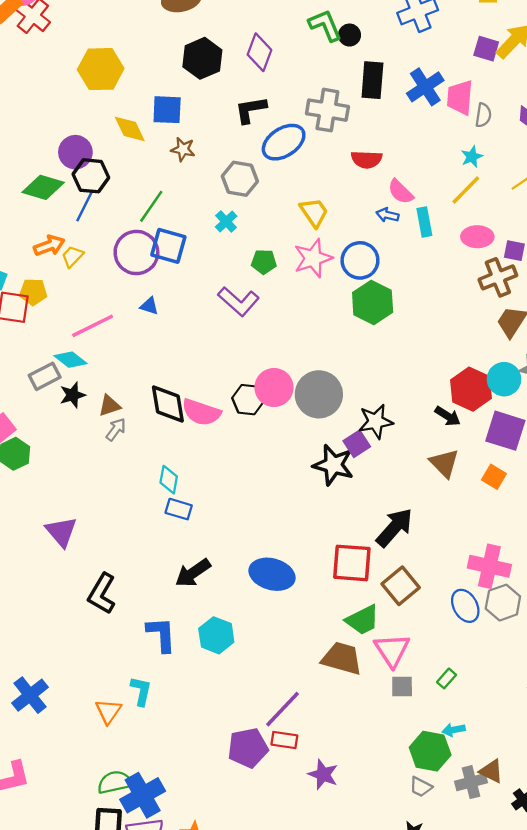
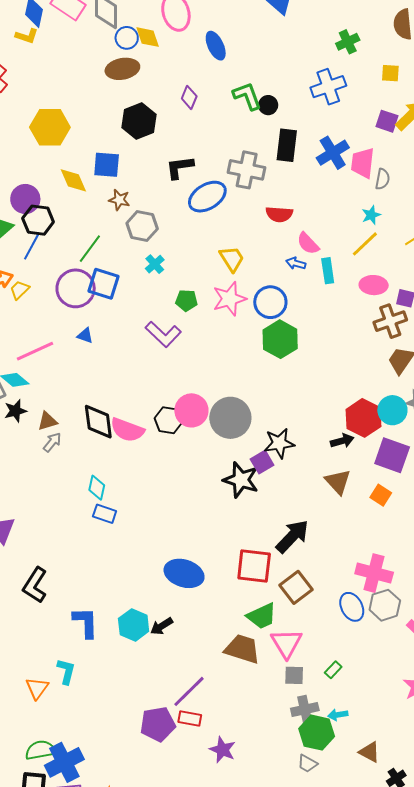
purple diamond: (259, 52) -> (189, 97), moved, size x0.7
gray hexagon: (240, 179) -> (142, 226), moved
black arrow: (448, 416) -> (342, 441), turned -50
black arrow: (193, 573) -> (162, 626), moved, size x0.7
gray cross: (471, 782) -> (305, 709), moved

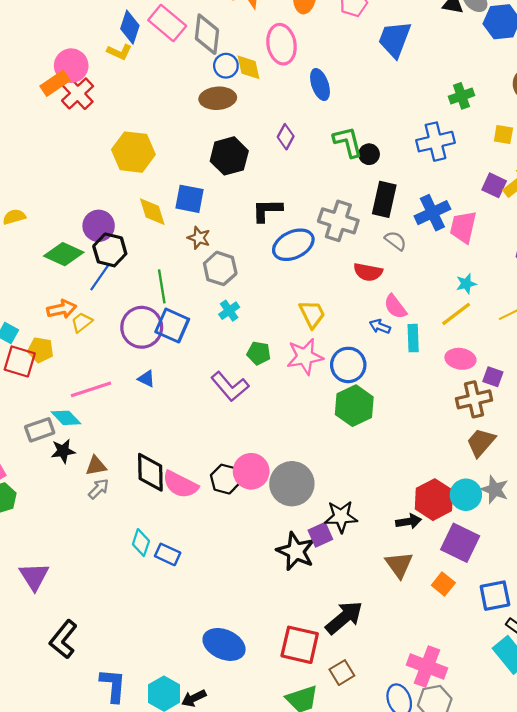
gray semicircle: (382, 179) -> (396, 241), moved, turned -70
green line: (90, 249) -> (162, 286), turned -52
blue rectangle: (105, 514) -> (168, 554), moved
brown square: (296, 587) -> (342, 673), size x0.7

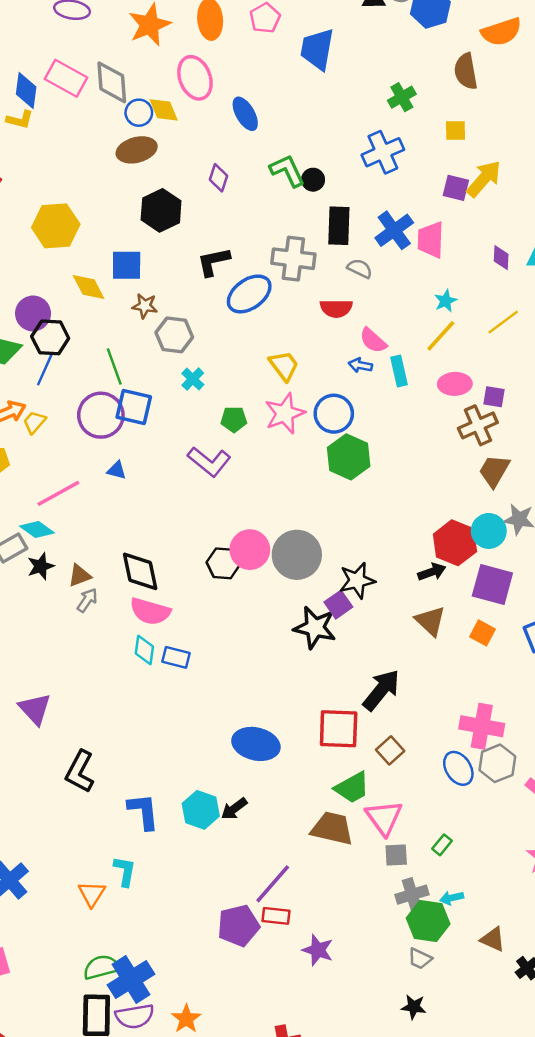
pink semicircle: (180, 484) -> (150, 611), moved

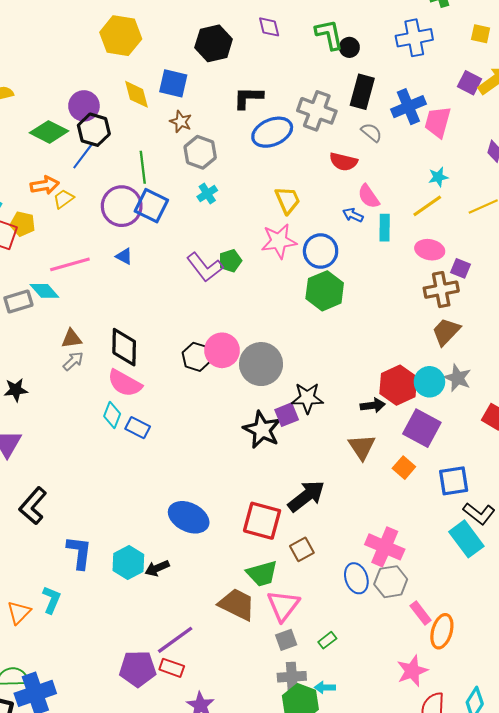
purple diamond: (219, 178) -> (269, 27), turned -45
green pentagon: (234, 419) -> (230, 261), moved, turned -30
black star: (41, 566) -> (16, 390), moved
gray square: (396, 855) -> (286, 640), turned -30

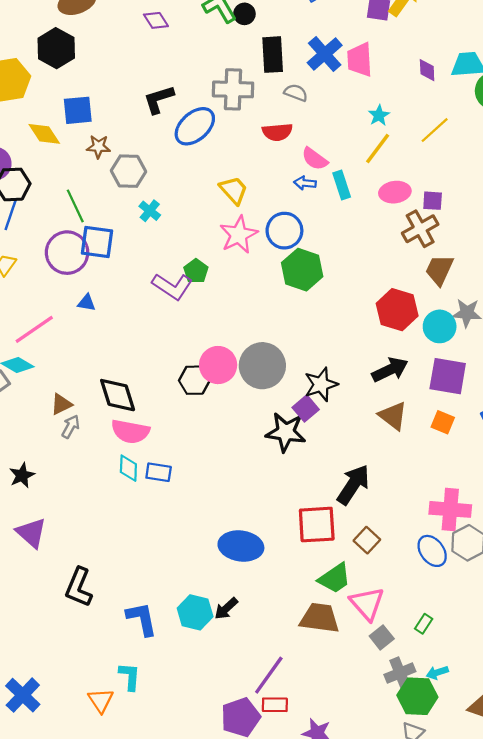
black hexagon: (214, 43) -> (56, 48), moved
red hexagon: (398, 385) -> (397, 310), moved
black arrow: (373, 405) -> (390, 370), size x1.4

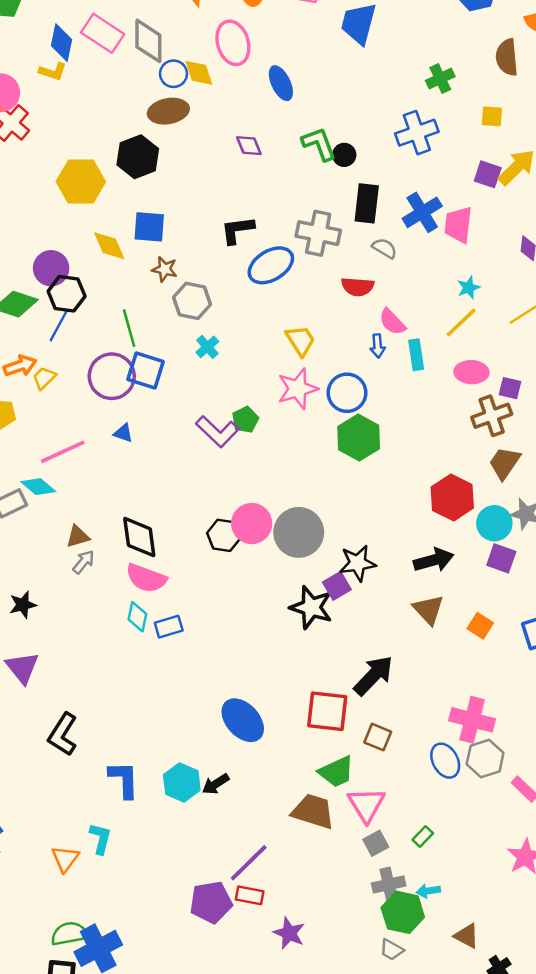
blue arrow: (305, 183) -> (378, 346), turned -110
purple square: (448, 376) -> (501, 558), moved, size x0.7
blue rectangle: (159, 472) -> (169, 627), turned -35
brown square: (367, 540) -> (378, 737), turned -30
blue ellipse: (241, 546) -> (243, 720), turned 30

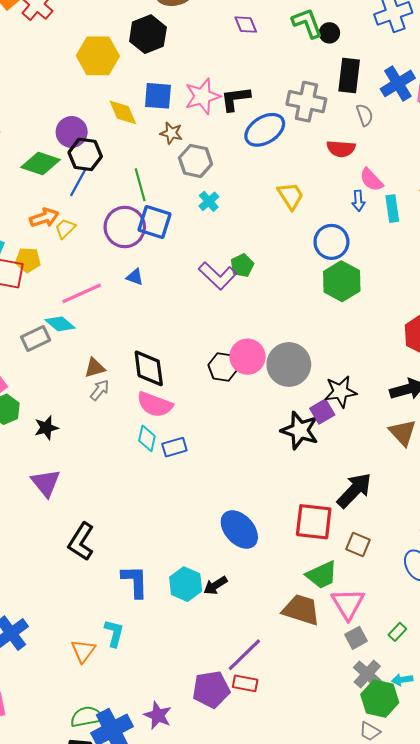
gray semicircle: (384, 248) -> (365, 115), turned 40
pink star: (298, 389) -> (203, 96), moved
gray cross: (389, 884) -> (367, 674), turned -36
purple star: (289, 933) -> (158, 715), moved

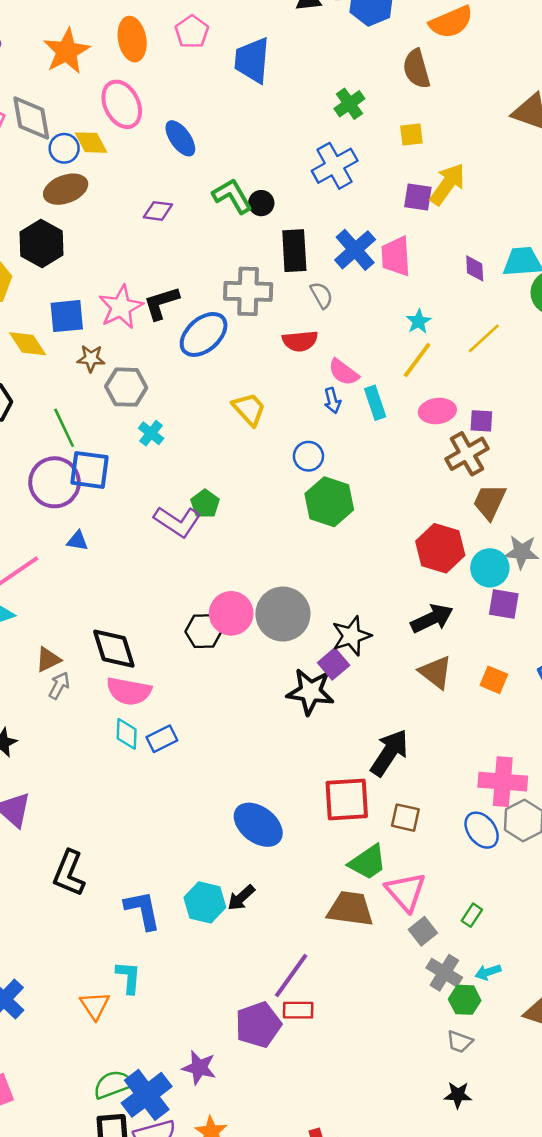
purple diamond: (246, 25) -> (158, 211), turned -50
blue circle: (331, 242) -> (308, 456), size x0.7
green hexagon: (380, 699) -> (465, 1000), size x0.7

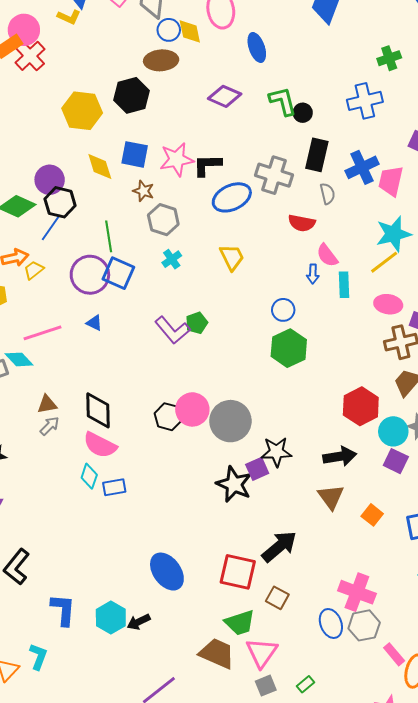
purple diamond: (158, 211) -> (225, 96), size x1.4
cyan star: (419, 321) -> (394, 234), size x1.8
yellow trapezoid: (249, 409) -> (232, 257), moved

